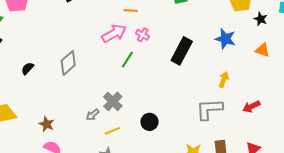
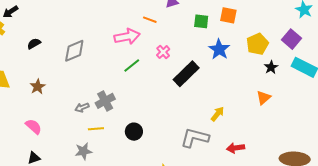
pink cross: (143, 35) -> (163, 52), moved
blue star: (225, 39) -> (219, 49), moved
orange triangle: (263, 50) -> (263, 98), turned 42
brown star: (47, 124) -> (38, 87), moved

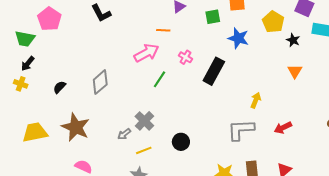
brown star: (38, 87) -> (76, 127), size x1.8

